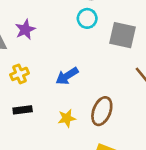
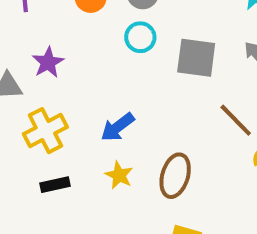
yellow cross: (20, 74) -> (45, 131), size x1.5
yellow star: (67, 118) -> (119, 175), moved, turned -30

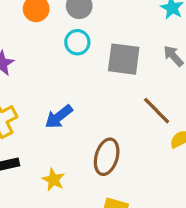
yellow star: (119, 175) -> (53, 180), moved

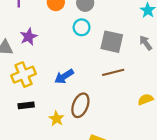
brown line: (157, 111) -> (113, 72), moved, turned -65
brown ellipse: (107, 157) -> (80, 105), moved

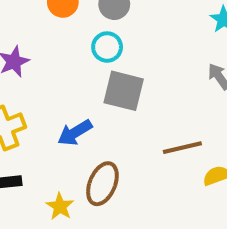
gray square: (112, 42) -> (124, 91), moved
brown line: (113, 72) -> (182, 148), moved

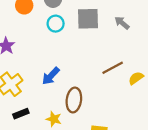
gray square: (124, 91) -> (88, 19), moved

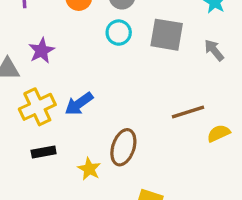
blue arrow: (51, 76) -> (79, 104), moved

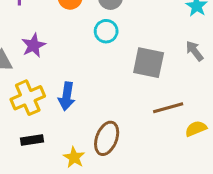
gray square: (167, 35) -> (149, 63), moved
blue arrow: (79, 104) -> (67, 96), turned -48

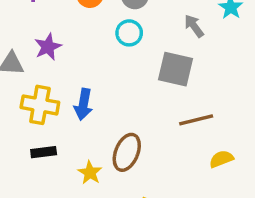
gray arrow: (195, 51) -> (194, 26), moved
yellow cross: (28, 98) -> (40, 105), turned 32
yellow semicircle: (196, 129) -> (221, 159), moved

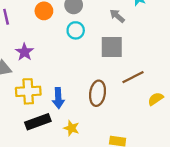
blue arrow: (83, 104) -> (58, 98), moved
black rectangle: (44, 152) -> (38, 122), size x1.5
brown ellipse: (127, 152) -> (98, 93), moved

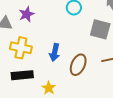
blue arrow: (58, 98) -> (55, 52), moved

